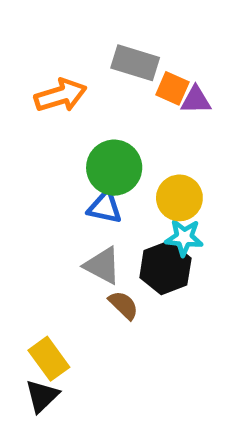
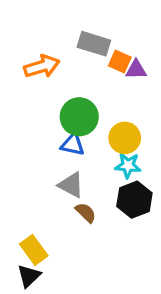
black hexagon: (165, 268) -> (134, 200), moved

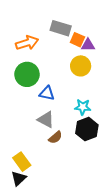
green circle: (79, 117) -> (27, 74), moved
yellow circle: (125, 138) -> (81, 66), moved
brown semicircle: (86, 213) -> (55, 137), turned 96

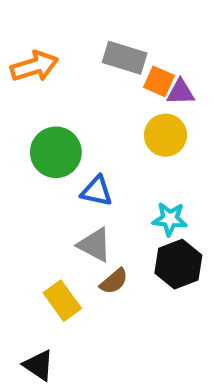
orange arrow: (27, 43) -> (34, 66), moved
yellow rectangle: (22, 162) -> (62, 301), moved
black triangle: (19, 178) -> (39, 365), turned -42

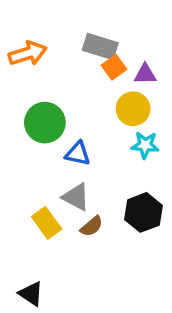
orange square: (159, 81) -> (114, 67), moved, turned 30
cyan star: (170, 219) -> (145, 145), moved
yellow rectangle: (62, 301) -> (47, 223), moved

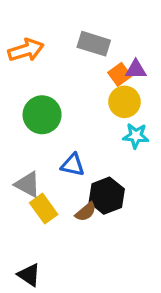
orange square: (114, 67) -> (120, 74), moved
blue triangle: (78, 154) -> (73, 165), moved
gray triangle: (76, 197) -> (27, 184), moved
black hexagon: (143, 212) -> (107, 196), moved

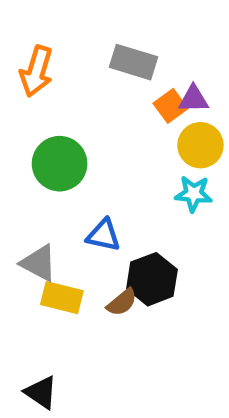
orange arrow: (26, 50) -> (36, 71), turned 124
yellow circle: (124, 102) -> (200, 145), moved
yellow rectangle: (44, 209) -> (62, 298), turned -40

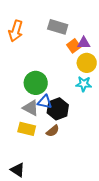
green circle: (60, 164) -> (36, 83), moved
gray triangle: (39, 263) -> (31, 108), moved
black hexagon: (152, 279) -> (58, 109), moved

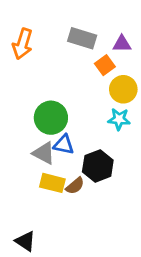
purple triangle: (84, 43) -> (122, 44), moved
black hexagon: (58, 109) -> (98, 166), moved
yellow rectangle: (27, 129) -> (52, 183), moved

